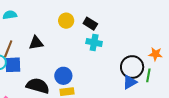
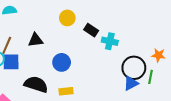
black rectangle: (90, 24) -> (91, 30), moved
cyan cross: (94, 43) -> (110, 41), moved
blue circle: (63, 76) -> (62, 62), moved

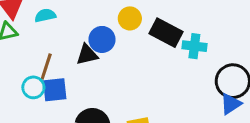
black rectangle: (91, 30) -> (166, 33), size x1.5
blue circle: (62, 62) -> (102, 39), moved

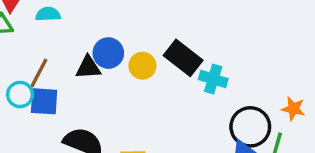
yellow circle: (130, 18) -> (142, 66), moved

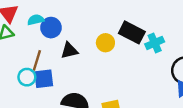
blue circle: (108, 53) -> (51, 28), moved
cyan cross: (213, 79) -> (155, 43), turned -30

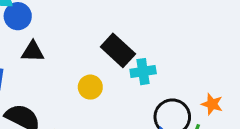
yellow circle: (105, 43) -> (90, 87), moved

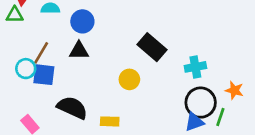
blue circle: (18, 16) -> (82, 21), moved
cyan cross: (143, 72) -> (195, 67), moved

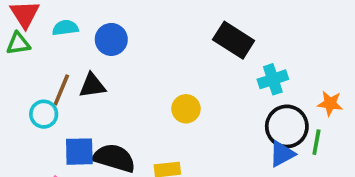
black rectangle: (152, 47) -> (234, 40), moved
black triangle: (79, 51) -> (92, 86), moved
blue square: (44, 75) -> (79, 152), moved

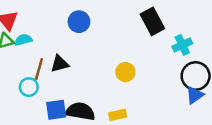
cyan semicircle: (65, 28) -> (23, 40), moved
blue circle: (111, 39) -> (79, 22), moved
black rectangle: (234, 40) -> (152, 21), turned 36

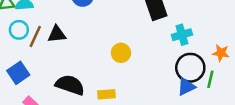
cyan circle: (29, 87) -> (19, 30), moved
blue square: (56, 110) -> (18, 73), moved, turned -35

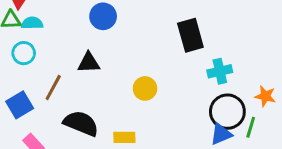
black triangle: (57, 34) -> (89, 63), moved
brown line: (35, 36) -> (53, 88), moved

